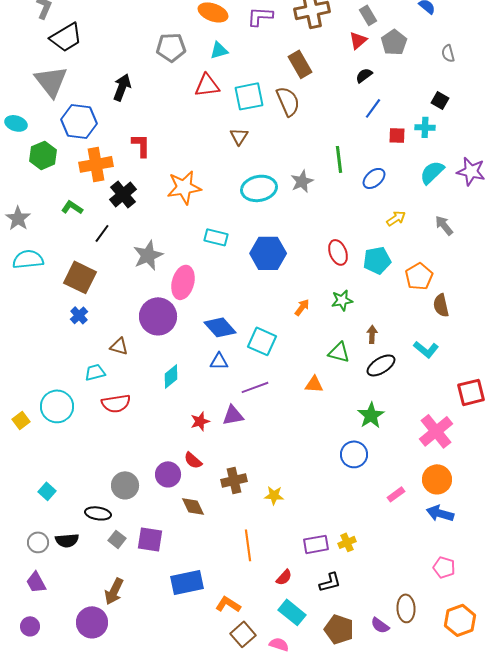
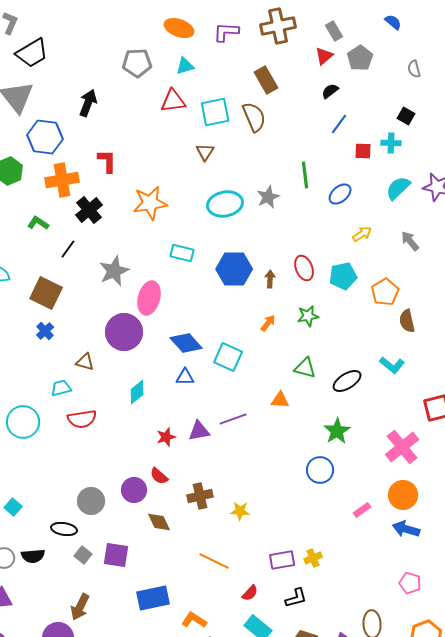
brown arrow: (372, 334) -> (270, 279), moved
purple line: (255, 387) -> (233, 419), moved
orange line: (248, 545) -> (214, 561), turned -56

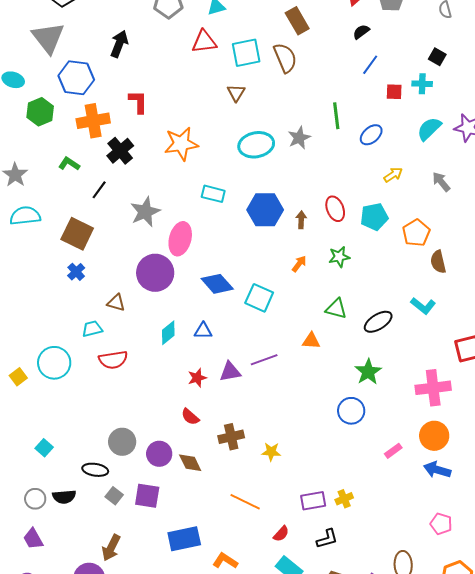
blue triangle: (185, 377) -> (203, 331), moved
pink cross: (402, 447) -> (433, 388), turned 32
purple circle: (134, 490) -> (159, 454), moved

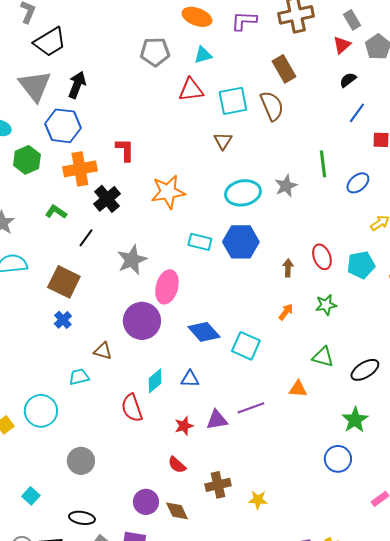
black arrow: (119, 44) -> (77, 85), moved
blue hexagon: (265, 210) -> (241, 242), moved
red semicircle: (113, 360) -> (132, 408), moved, turned 80
gray circle: (122, 442) -> (81, 461), moved

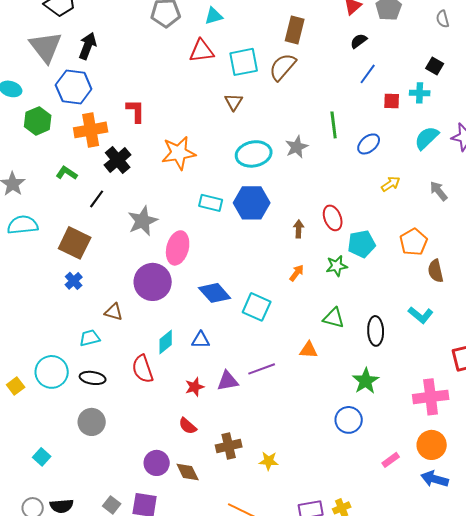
brown rectangle: (284, 69) -> (295, 30), turned 44
brown semicircle: (272, 106) -> (283, 67), turned -116
cyan pentagon: (361, 265) -> (362, 244), moved
black ellipse: (365, 370) -> (376, 331), turned -60
black ellipse: (82, 518) -> (93, 378), moved

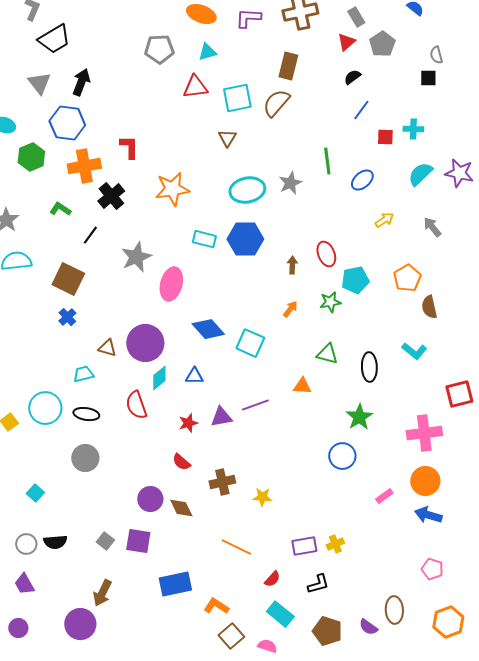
gray triangle: (46, 47) -> (39, 83), size x0.7
black square: (435, 66) -> (428, 78), moved, turned -30
purple circle: (153, 282) -> (145, 343), moved

